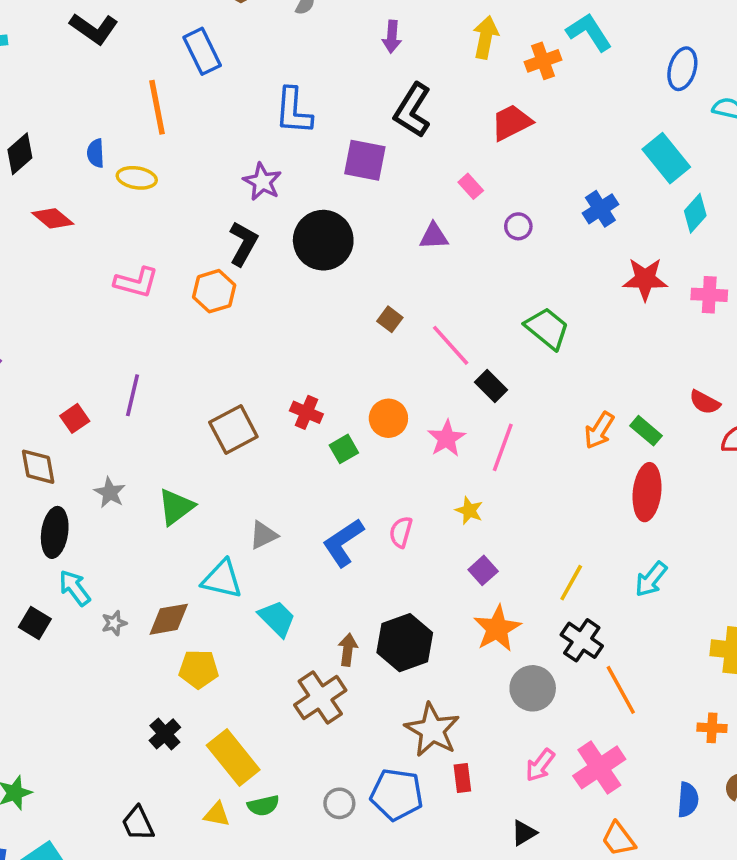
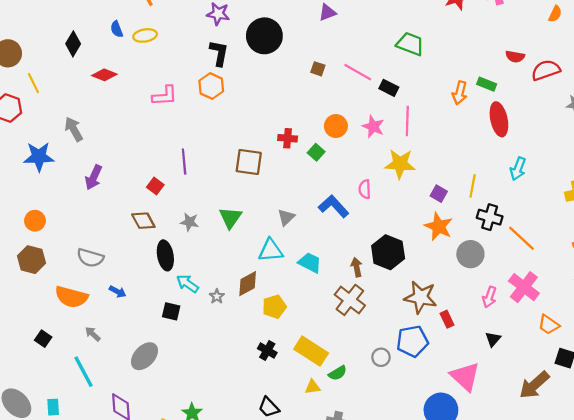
brown square: (233, 429) -> (249, 162), turned -36
yellow star: (469, 511) -> (400, 164), size x1.8
blue L-shape: (343, 543) -> (334, 206), turned 100
purple square: (483, 570) -> (439, 194), moved

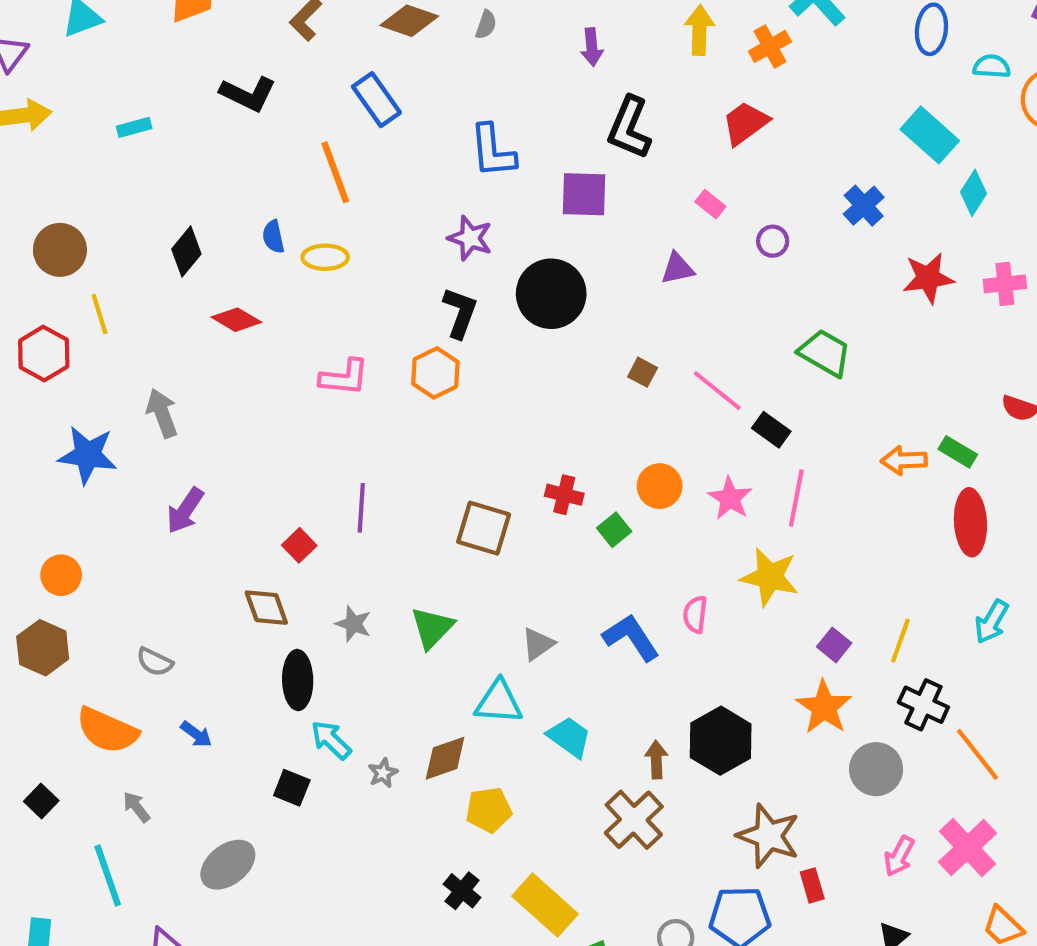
orange arrow: (460, 93) -> (904, 460), turned 65
gray semicircle: (90, 258) -> (155, 662), size x0.7

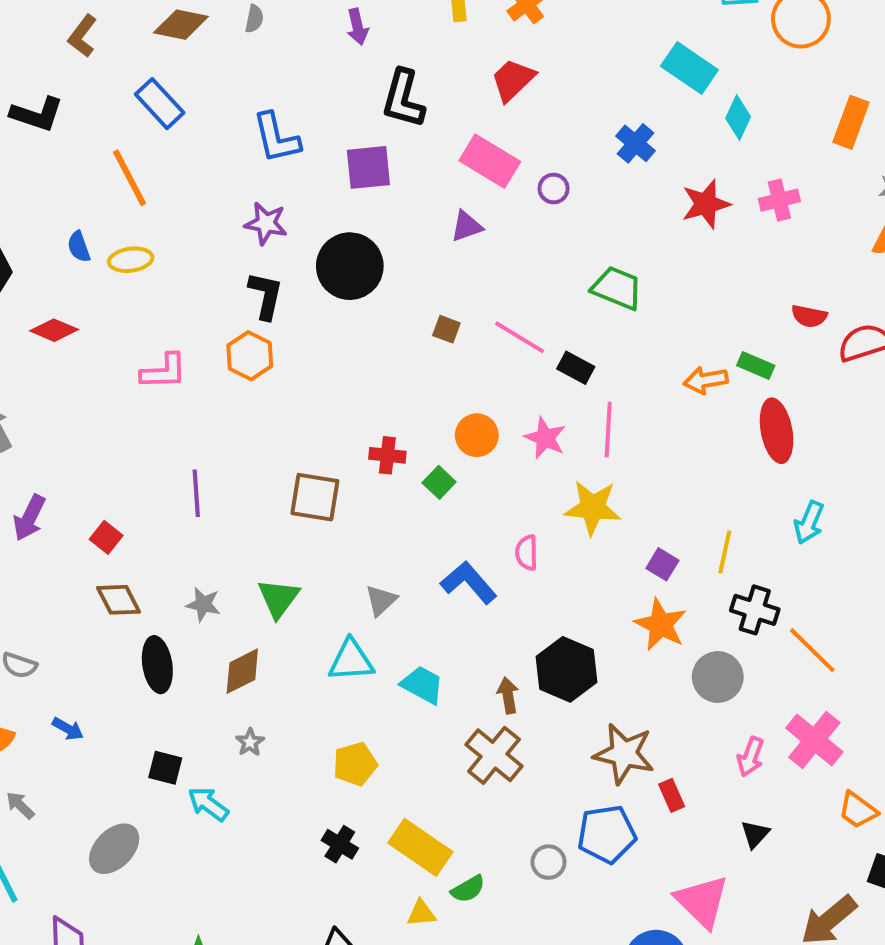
pink rectangle: (710, 204) -> (490, 161), size x2.0
red square: (299, 545) -> (106, 537), moved
cyan arrow: (331, 740) -> (208, 804), moved
brown diamond: (445, 758) -> (242, 671), moved

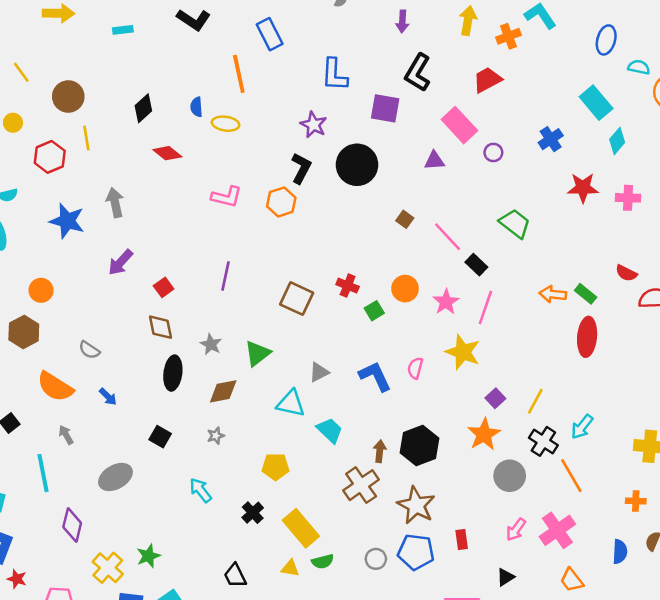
cyan arrow: (809, 522) -> (582, 427), moved
brown star: (624, 754) -> (416, 505), moved
cyan arrow: (208, 804) -> (200, 490), moved

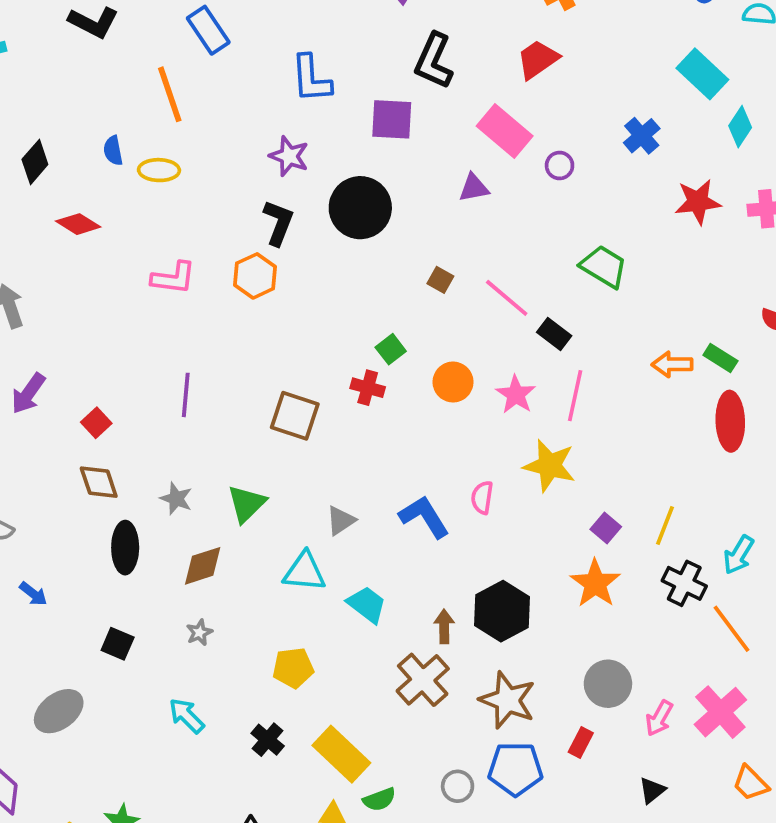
green square: (374, 311) -> (391, 349), moved
gray circle: (510, 476) -> (608, 684), moved
red rectangle: (462, 539) -> (581, 742), turned 42

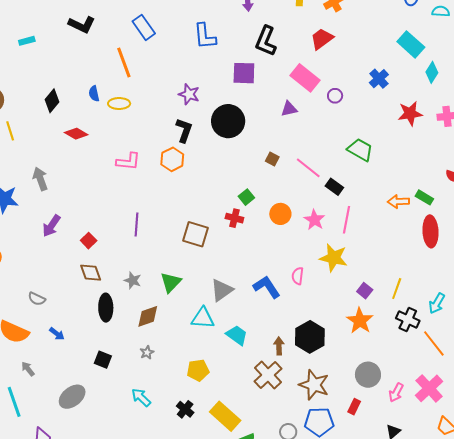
blue L-shape: (311, 79) -> (205, 36), moved
gray triangle: (341, 521) -> (222, 290), size x1.4

